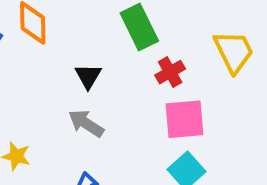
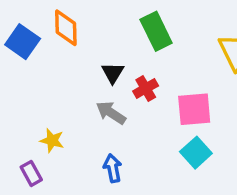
red cross: (170, 72) -> (146, 88), moved

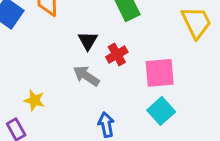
blue arrow: (113, 168) -> (106, 125), moved

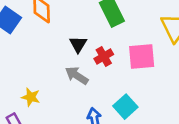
pink square: (160, 73) -> (142, 56), moved
cyan square: (161, 111) -> (125, 107), moved

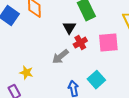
black triangle: (78, 44) -> (69, 28), moved
gray arrow: (77, 75) -> (60, 57), turned -72

